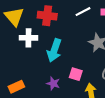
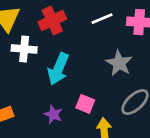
red cross: (47, 16) -> (52, 21), turned -36

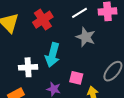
white cross: (24, 49) -> (28, 67), moved
gray star: (119, 63) -> (86, 37), moved

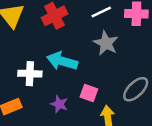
cyan arrow: (53, 55) -> (62, 61), turned 85

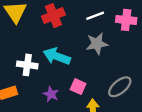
gray star: (106, 43) -> (97, 44), turned 30

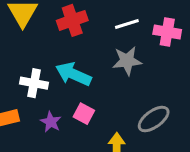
pink square: (78, 87) -> (84, 114), moved
purple star: (51, 94) -> (51, 122), moved

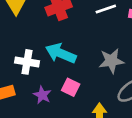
gray star: (127, 61) -> (111, 61), moved

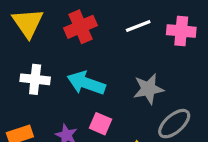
white cross: (27, 62) -> (35, 79), moved

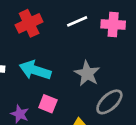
gray star: (148, 89) -> (87, 74), turned -30

